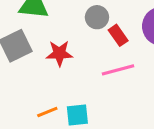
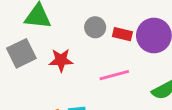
red rectangle: (118, 35) -> (122, 34), moved, turned -42

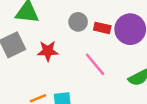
pink line: (114, 75) -> (95, 64), turned 65

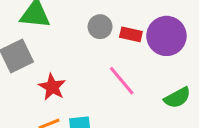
red star: (48, 51) -> (52, 87), moved, turned 30

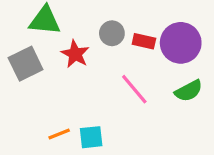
red star: (52, 87) -> (75, 54), moved
green semicircle: (177, 98) -> (189, 91), moved

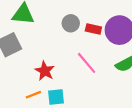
red star: (75, 54) -> (45, 71), moved

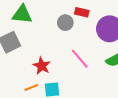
red rectangle: (93, 29) -> (82, 12), moved

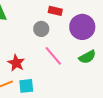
gray circle: (65, 23) -> (41, 29), moved

